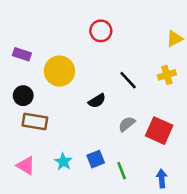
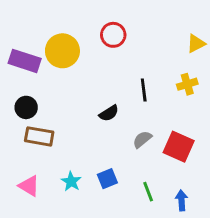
purple rectangle: (22, 54) -> (25, 61), size x1.5
yellow circle: (59, 71) -> (62, 51), moved
black line: (128, 80) -> (144, 90), turned 36
green line: (122, 171) -> (148, 192), moved

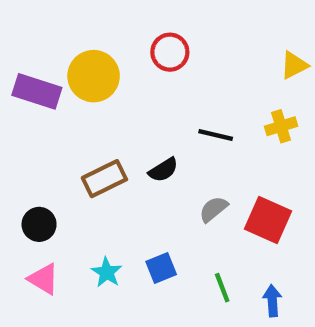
black line: (144, 90) -> (216, 135), turned -70
black circle: (26, 107) -> (39, 224), moved
brown rectangle: (39, 136) -> (104, 179), moved, turned -36

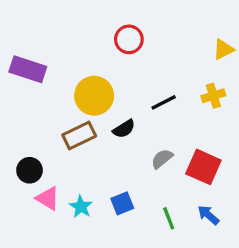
yellow circle: (94, 76) -> (94, 96), moved
black line: (216, 135) -> (164, 102), turned -40
pink triangle: (43, 279) -> (48, 198), moved
blue arrow: (272, 301) -> (208, 215), moved, turned -45

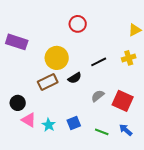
green line: (169, 218) -> (102, 132), turned -48

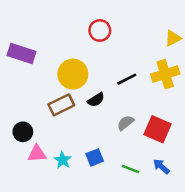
yellow cross: (129, 58) -> (165, 74), size x1.5
pink triangle: (29, 120) -> (37, 154), turned -35

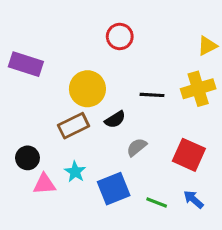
black line: (127, 79) -> (152, 95), turned 30
gray semicircle: (125, 123) -> (137, 147), moved
blue square: (95, 157) -> (114, 189), size x1.5
cyan star: (63, 160) -> (75, 172), moved

